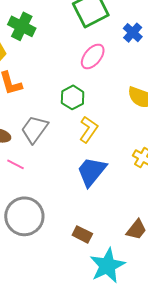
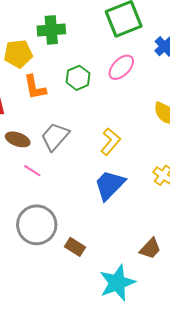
green cross: (22, 26) -> (51, 30), turned -36
green hexagon: (73, 97) -> (78, 78), moved
brown rectangle: (82, 234) -> (75, 247), moved

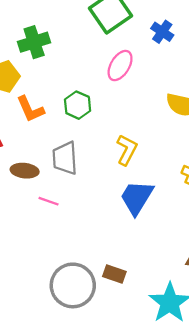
green hexagon: (78, 78) -> (78, 105), moved
gray trapezoid: (55, 137) -> (65, 158), turned -32
gray circle: (37, 225) -> (73, 285), moved

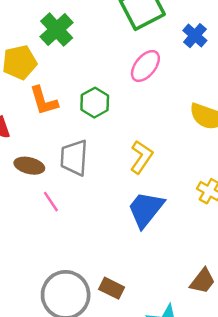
green cross: (34, 42) -> (57, 30), turned -32
pink line: (49, 201) -> (51, 202), turned 30

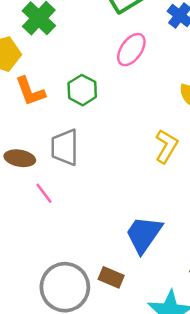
yellow L-shape: (141, 157) -> (166, 146), moved
blue trapezoid: (146, 209) -> (144, 234), moved

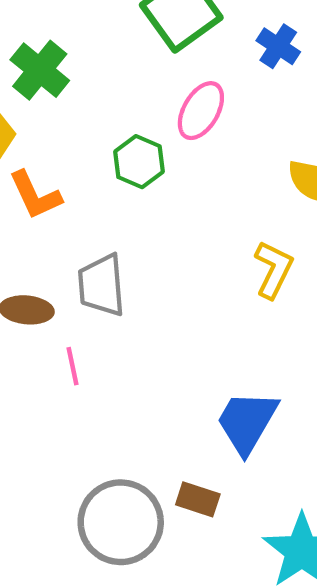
green hexagon: (82, 90) -> (139, 162), moved
pink line: (44, 193) -> (73, 366), turned 30

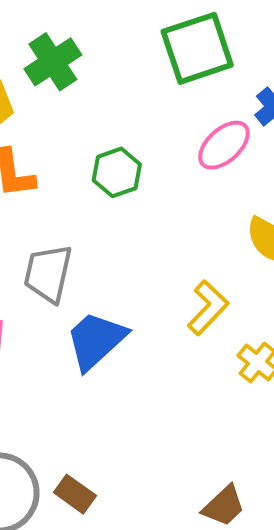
pink ellipse: (201, 111) -> (224, 145), moved
blue trapezoid: (247, 422) -> (96, 340), moved

